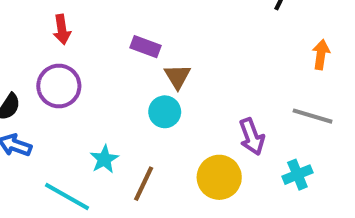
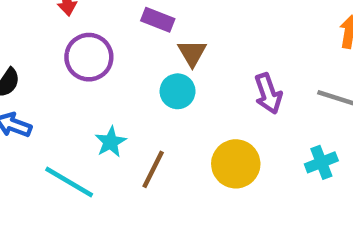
purple circle: (59, 86) -> (89, 57), moved
purple arrow: (252, 137) -> (268, 94), moved

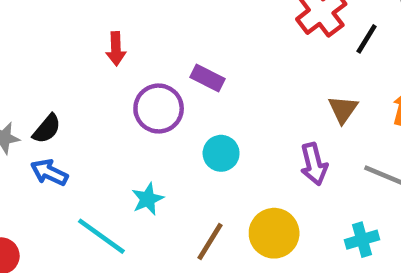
brown triangle: (192, 53) -> (343, 109), moved
purple circle: (89, 57) -> (159, 108), moved
brown line: (153, 169) -> (210, 241), moved

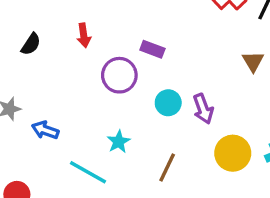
black semicircle: (47, 129) -> (31, 44), moved
purple arrow: (314, 164) -> (203, 109), moved
yellow circle: (274, 233) -> (233, 153), moved

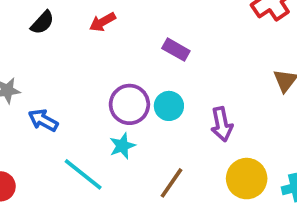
red arrow: (84, 35) -> (102, 22), turned 60
purple circle: (119, 75) -> (129, 104), moved
cyan circle: (168, 103) -> (169, 106), moved

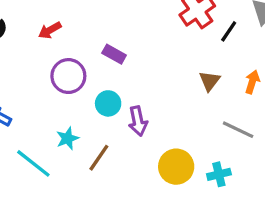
purple circle: (129, 104) -> (68, 76), moved
purple arrow: (222, 124) -> (138, 121), moved
brown line: (171, 183) -> (99, 158), moved

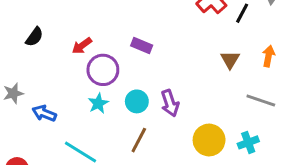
red arrow: (50, 30) -> (82, 46), moved
cyan circle: (108, 103) -> (137, 101), moved
cyan star: (68, 138) -> (98, 103), moved

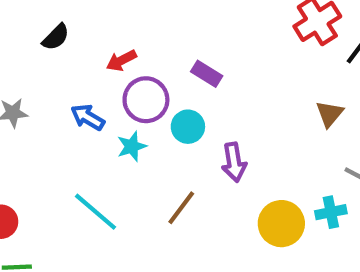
cyan circle: (137, 101) -> (188, 127), moved
blue arrow: (44, 113) -> (88, 117), moved
cyan cross: (248, 142) -> (331, 212), moved

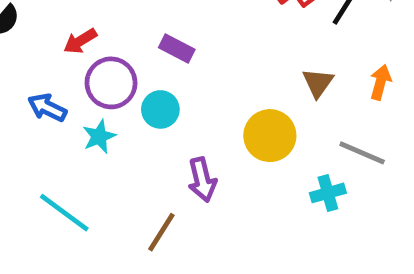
purple arrow: (234, 162) -> (202, 180), moved
brown line: (181, 208) -> (161, 232), moved
yellow circle: (281, 224) -> (270, 136), moved

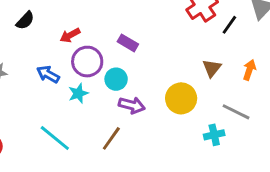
purple arrow: (202, 180) -> (132, 105), moved, turned -65
brown line: (161, 232) -> (111, 138), moved

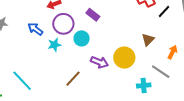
orange arrow: (249, 70) -> (173, 52), moved
purple arrow: (132, 105) -> (99, 62), moved
cyan line: (55, 138) -> (22, 81), moved

